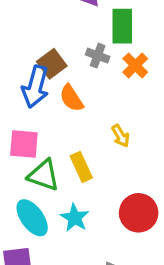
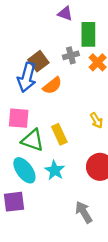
gray cross: (98, 56) -> (71, 55), turned -35
orange semicircle: (71, 98) -> (52, 86), turned -96
yellow arrow: (121, 136) -> (96, 120), moved

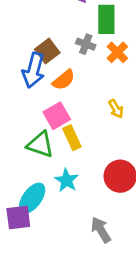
gray cross: (71, 55) -> (86, 44), turned 35
pink square: (19, 118) -> (57, 116), moved, turned -35
yellow arrow: (96, 120) -> (116, 109), moved
cyan ellipse: (24, 170) -> (32, 198), moved, turned 72

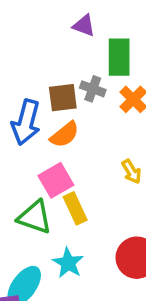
brown square: (47, 51) -> (63, 98), moved, turned 30

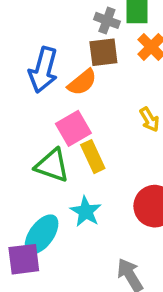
gray cross: (93, 89) -> (107, 20), moved
brown square: (63, 98) -> (103, 52), moved

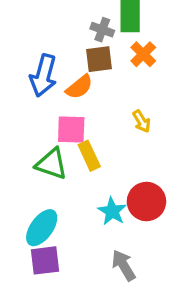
pink square: (73, 128) -> (71, 129), turned 32
cyan star: (86, 211) -> (112, 211), moved
purple square: (24, 259) -> (45, 260), moved

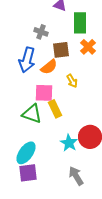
gray cross: (102, 30) -> (41, 32), moved
yellow arrow: (142, 121) -> (72, 81), moved

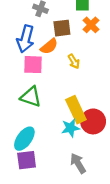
pink square: (44, 93) -> (33, 65), moved
yellow rectangle: (55, 109) -> (76, 110), moved, size x1.4
cyan star: (69, 143) -> (71, 128), turned 30

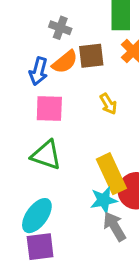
blue arrow: (25, 39) -> (38, 71), size x0.7
orange semicircle: (49, 46) -> (65, 62), moved
gray arrow: (78, 163) -> (115, 226), moved

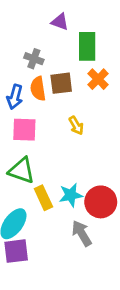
orange semicircle: (65, 62) -> (38, 89), turned 120
yellow rectangle: (111, 174) -> (43, 198), moved, size x0.7
cyan star: (104, 200) -> (71, 195), moved

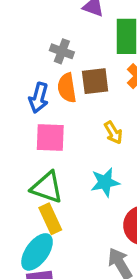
cyan star: (71, 195) -> (105, 182), moved
yellow rectangle: (43, 198) -> (50, 219), moved

